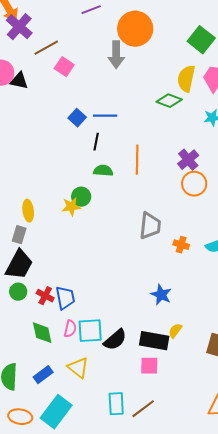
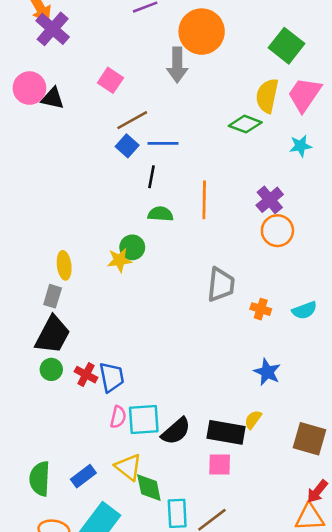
brown line: (46, 48) -> (132, 120), moved
blue star: (161, 295) -> (267, 372), moved
green diamond: (42, 333) -> (149, 488), moved

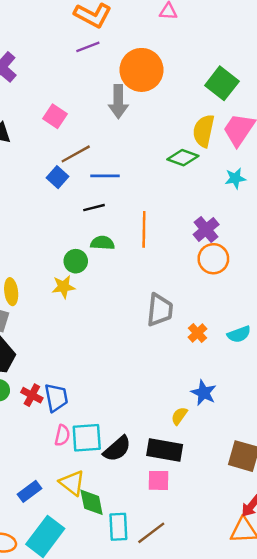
blue square: (127, 146) -> (57, 177), moved
black line: (152, 177) -> (94, 208), turned 65
green circle: (132, 247) -> (76, 261), moved
orange cross: (261, 309) -> (198, 333), turned 30
yellow semicircle: (253, 420) -> (179, 416), moved

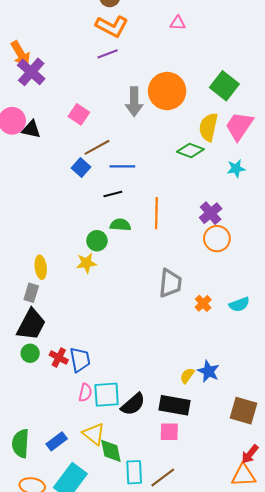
orange circle: (141, 70) -> (167, 91), moved
blue star: (204, 393) -> (208, 371), moved

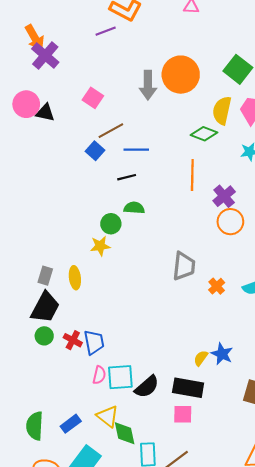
purple line: (108, 54) -> (106, 31), moved
orange line: (156, 213) -> (192, 175), moved
yellow ellipse: (41, 267) -> (75, 278), moved

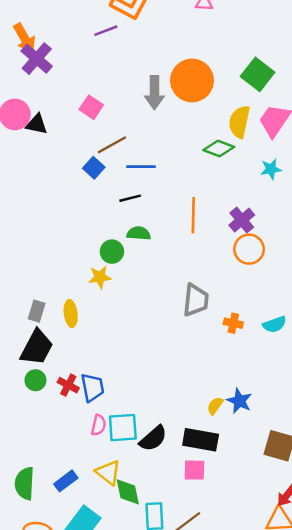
orange line: (192, 175) -> (193, 215), moved
orange cross: (217, 286) -> (233, 323), turned -35

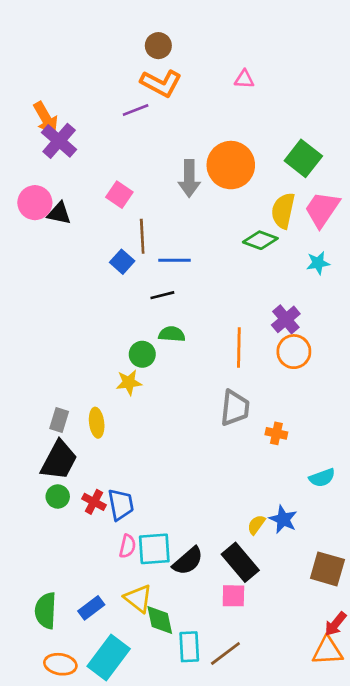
brown line: (112, 145) -> (142, 236), turned -64
orange line: (193, 215) -> (239, 348), moved
cyan semicircle: (275, 324) -> (322, 478), moved
black rectangle: (201, 440) -> (240, 562), turned 40

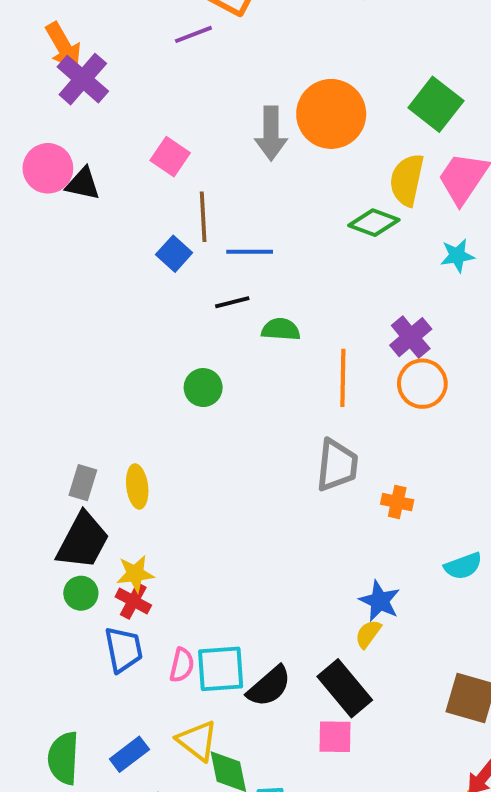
green semicircle: (172, 334) -> (281, 329), moved
yellow star: (129, 382) -> (135, 574), moved
blue trapezoid: (121, 505) -> (124, 649), moved
blue star: (283, 519) -> (380, 601), moved

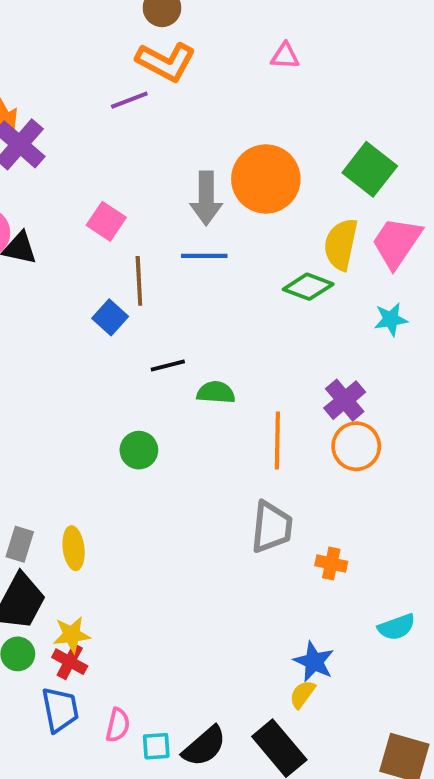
blue line: (250, 252) -> (204, 256), moved
cyan square: (221, 669) -> (156, 746), moved, size x0.6

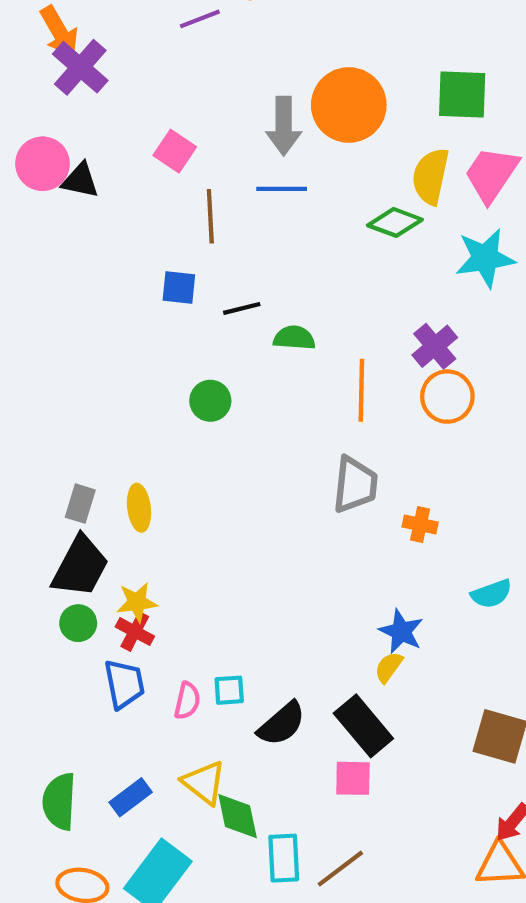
green square: (370, 169) -> (462, 94), turned -36
blue square: (110, 317) -> (179, 287), moved, turned -36
cyan star: (391, 319) -> (485, 258), size x1.6
cyan square: (156, 746) -> (229, 690), moved

